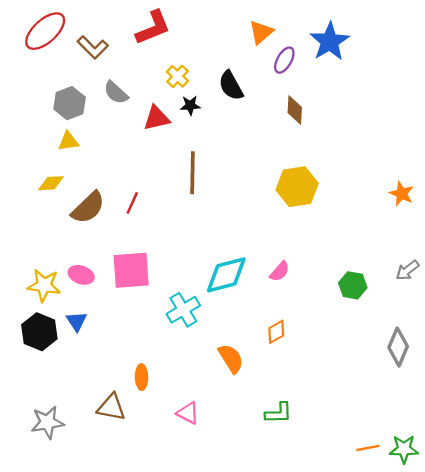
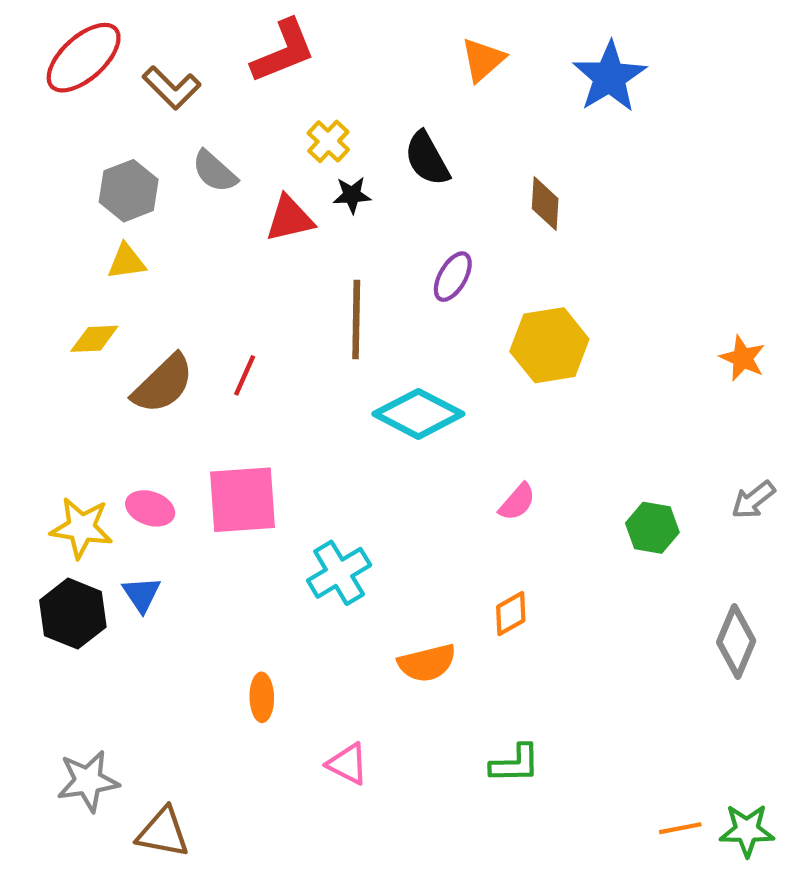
purple ellipse: (284, 60) -> (453, 277), moved
cyan diamond: (226, 275) -> (418, 414), moved, turned 42
orange semicircle: (231, 358) -> (427, 663), turned 108
brown triangle: (111, 407) -> (163, 833), moved

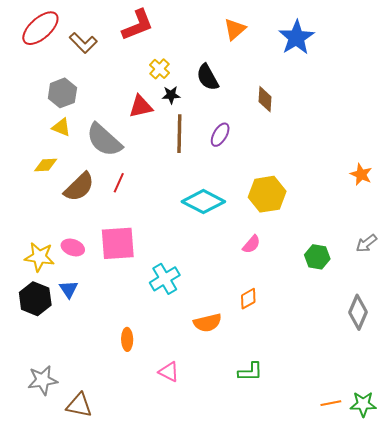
gray semicircle: (215, 171) -> (104, 140), moved, size x1.6
yellow triangle: (127, 262) -> (61, 127), turned 30
brown line: (356, 320) -> (179, 134), moved
yellow hexagon: (549, 345) -> (267, 194), moved

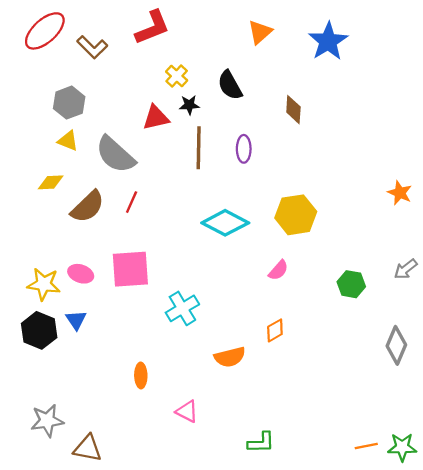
purple ellipse: (220, 135) -> (244, 149), turned -30
green L-shape: (250, 372) -> (261, 443), moved

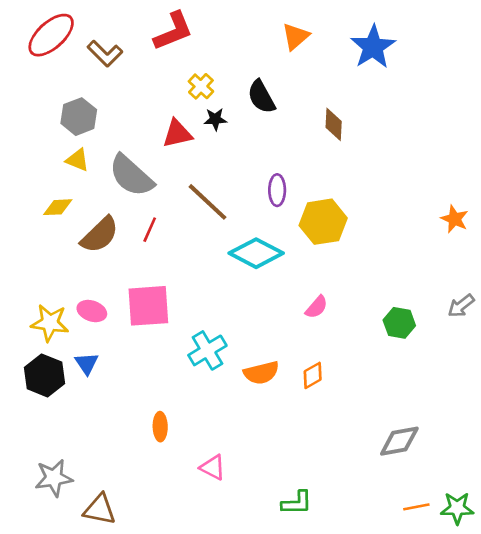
brown line: (199, 148) -> (207, 202), moved, turned -48
purple ellipse: (244, 149) -> (277, 190), moved
yellow hexagon: (296, 215) -> (323, 222), moved
gray diamond: (396, 345) -> (399, 441), moved, turned 57
orange semicircle: (230, 357) -> (261, 373), moved

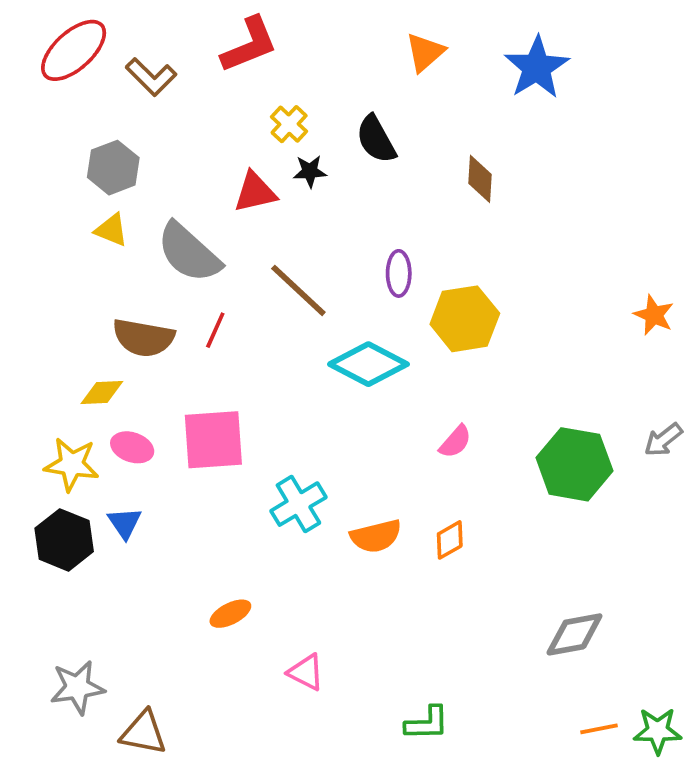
yellow diamond: (58, 207) -> (102, 393), moved
brown semicircle: (100, 235) -> (143, 338), turned 54
green hexagon: (399, 323) -> (574, 464), size x1.6
orange ellipse: (160, 427) -> (230, 614), turned 64

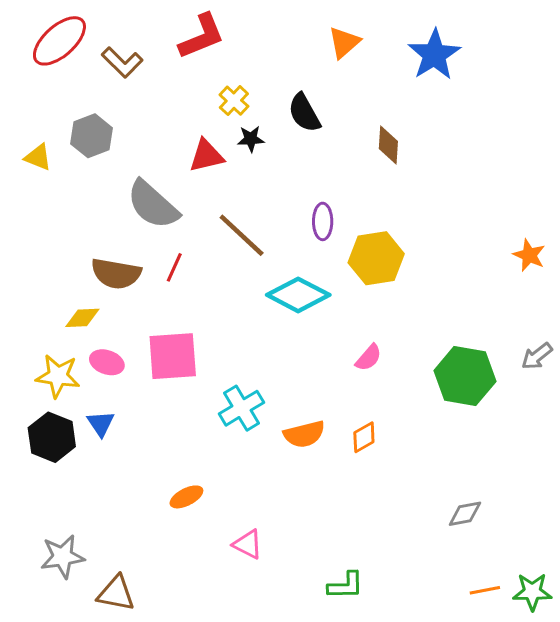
yellow triangle: (111, 230) -> (38, 157), moved
gray diamond: (574, 634) -> (465, 514), size x0.7

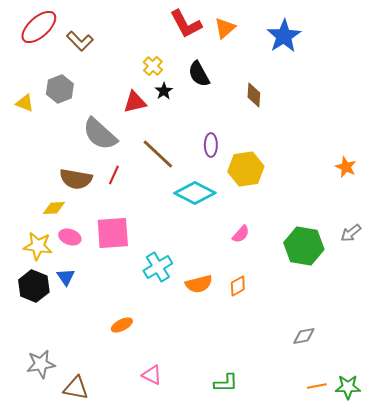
red L-shape: (202, 36) -> (186, 24), moved, turned 84
black star: (251, 139) -> (164, 91), turned -30
pink triangle: (248, 544) -> (152, 375), moved

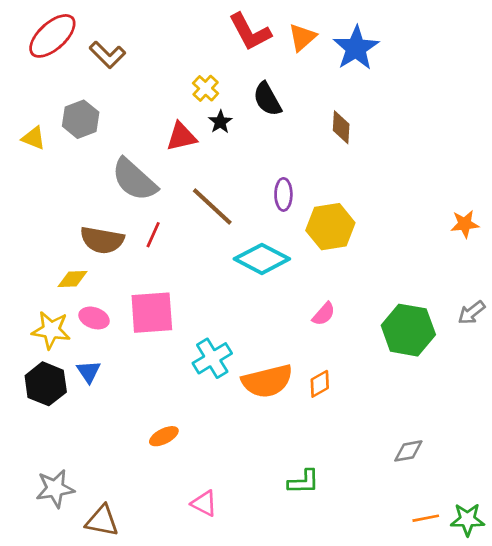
blue star: (284, 36) -> (356, 48), moved
orange star: (346, 167) -> (465, 224), turned -30
orange semicircle: (199, 284) -> (267, 381), size x1.4
green L-shape: (226, 383) -> (304, 482), moved

